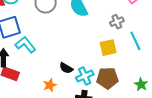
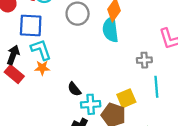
yellow square: (108, 48) -> (126, 98), moved, turned -30
orange star: (50, 85) -> (42, 68), moved

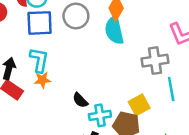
blue square: (31, 25) -> (40, 23), moved
cyan L-shape: (41, 50) -> (39, 60), turned 35
gray cross: (144, 60) -> (155, 61), size x1.5

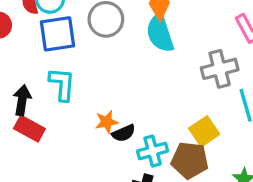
orange star: (42, 80) -> (107, 122), moved
black semicircle: (80, 100) -> (124, 133), turned -63

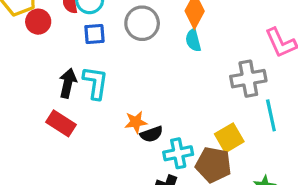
cyan semicircle: (160, 33) -> (193, 40), size x0.6
blue square: (58, 34) -> (94, 34), size x0.6
black arrow: (22, 100) -> (68, 83), moved

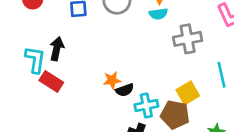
cyan semicircle: (193, 40) -> (158, 14), turned -84
gray cross: (248, 79) -> (188, 39), moved
cyan L-shape: (95, 83) -> (35, 60), moved

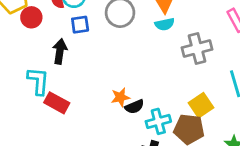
black arrow: (57, 49) -> (60, 51), moved

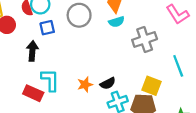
cyan L-shape: (38, 81) -> (50, 80), moved
yellow square: (201, 105) -> (152, 86), turned -30
black semicircle: (134, 107) -> (108, 83), moved

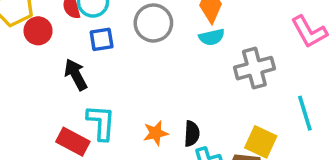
black arrow: (32, 51) -> (76, 75), turned -36
black semicircle: (108, 83) -> (192, 134), turned -63

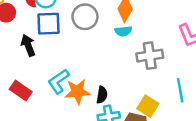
blue square: (102, 39) -> (49, 24), size x1.5
cyan L-shape: (101, 122) -> (59, 81), moved, turned -135
orange star: (156, 133) -> (77, 92), size x1.5

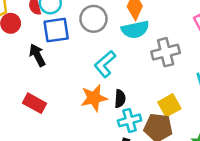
cyan semicircle: (123, 31) -> (135, 30), size x1.5
cyan L-shape: (59, 81) -> (105, 64), moved
yellow square: (148, 106) -> (169, 105), turned 35

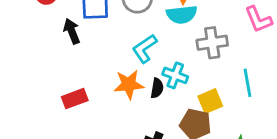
red rectangle: (34, 103) -> (75, 99), moved, turned -55
cyan cross: (130, 120) -> (175, 75), moved, turned 30

